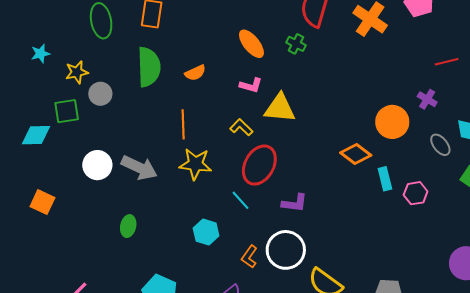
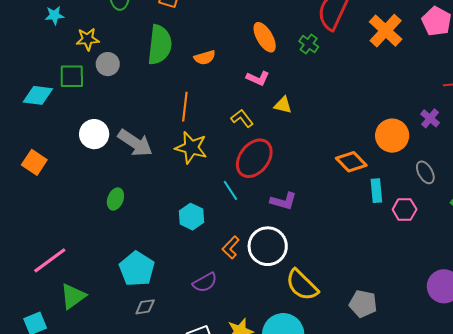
yellow triangle: (280, 108) -> (283, 105), size x0.6
gray ellipse: (440, 145) -> (425, 172), moved

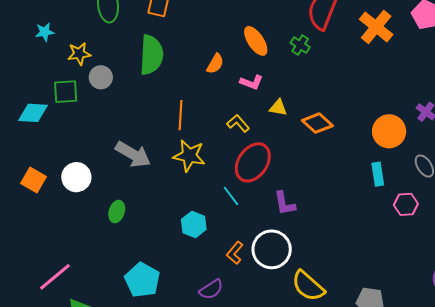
orange semicircle: (205, 58) -> (215, 64), moved, turned -40
white circle: (94, 134) -> (76, 177), moved
orange diamond: (351, 162) -> (317, 123), moved
cyan rectangle: (376, 191) -> (378, 174), moved
purple L-shape: (283, 201) -> (285, 203), turned 68

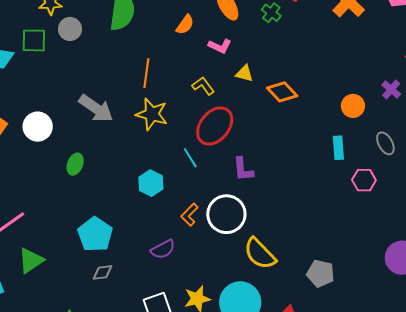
orange circle: (389, 131) -> (353, 106), size x0.7

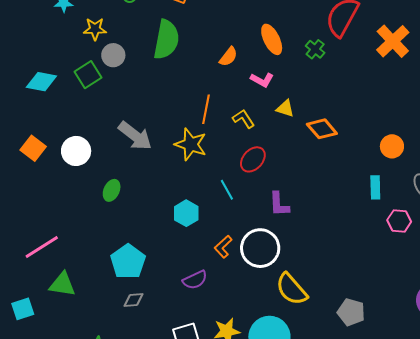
green square: (34, 40) -> (88, 75), moved, turned -36
orange line: (146, 73) -> (206, 109), moved
red ellipse: (215, 126) -> (253, 159), size x0.7
green triangle: (31, 260) -> (62, 284), turned 40

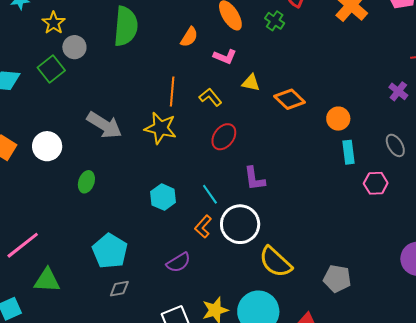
yellow star: (95, 29) -> (54, 23), turned -30
orange circle: (392, 146) -> (338, 119), moved
cyan line: (227, 190) -> (210, 194), moved

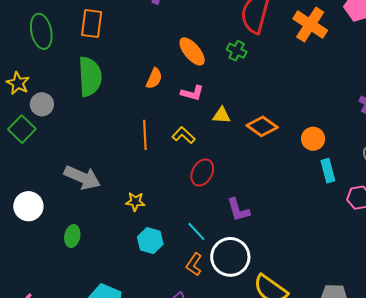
yellow star: (160, 128) -> (135, 202), moved, size x0.6

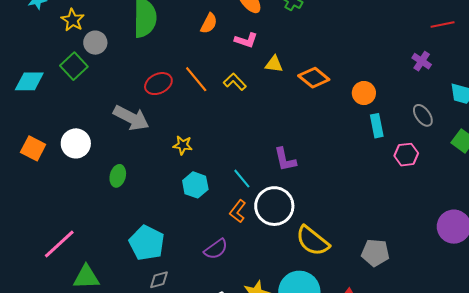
orange line: (145, 135) -> (196, 79), turned -40
red ellipse: (202, 173) -> (158, 84), moved, turned 32

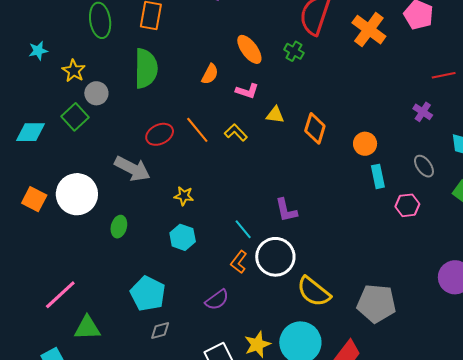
orange diamond: (314, 78) -> (315, 128), turned 68
white circle: (76, 143) -> (77, 194), size x1.4
cyan hexagon: (195, 185) -> (183, 237), moved
gray pentagon: (375, 253) -> (376, 303), size x1.4

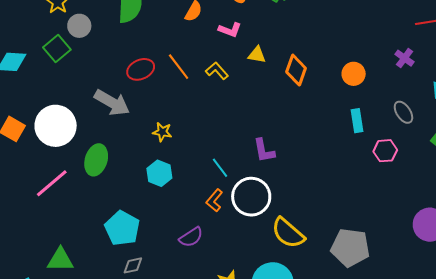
orange circle: (365, 144) -> (354, 74), moved
green ellipse: (119, 227) -> (96, 160), size x1.4
pink line: (60, 295) -> (52, 183), moved

